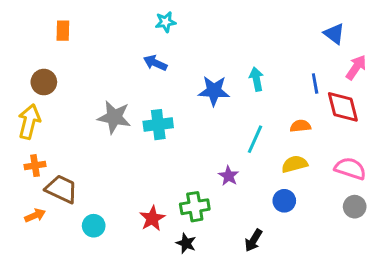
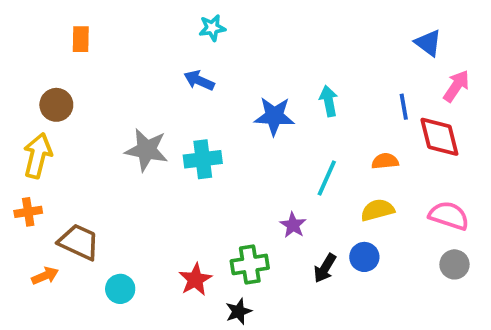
orange cross: (35, 166) -> (28, 212), moved
black arrow: (253, 240) -> (325, 268), moved
black star: (186, 243) -> (239, 311), turned 30

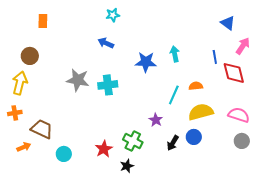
orange semicircle: (385, 161) -> (196, 86), moved
yellow semicircle: (377, 210) -> (201, 112), size x1.4
green cross: (250, 264) -> (133, 141), turned 36

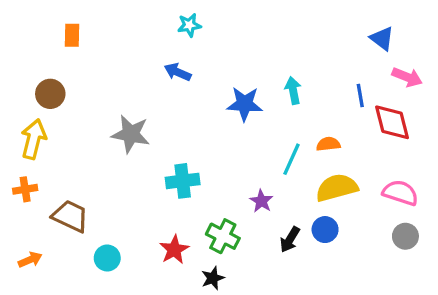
pink arrow: (243, 46) -> (407, 77), turned 78
cyan cross: (108, 85) -> (183, 181), moved
orange arrow: (24, 147) -> (30, 260), moved

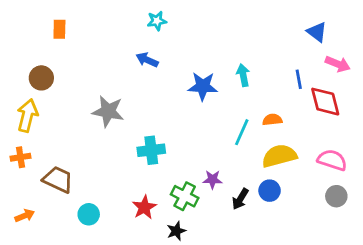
purple star: (261, 201) -> (213, 179), moved, turned -30

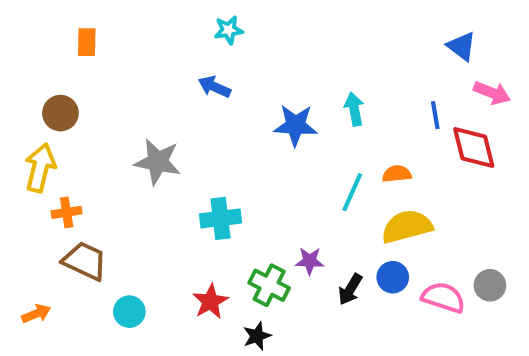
orange cross: (20, 157) -> (67, 212), moved
pink semicircle: (332, 160) -> (443, 297), moved

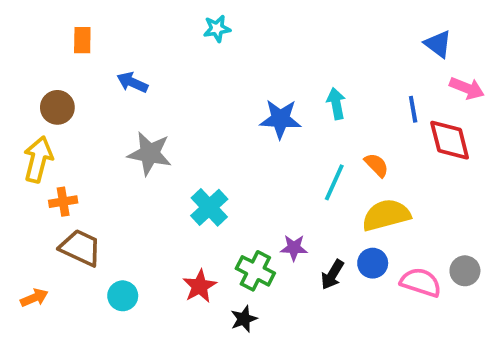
blue arrow: (214, 87) -> (132, 82), moved
orange semicircle: (397, 174) -> (377, 165), turned 52
cyan cross: (220, 218) -> (209, 207), turned -36

